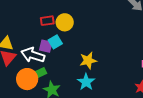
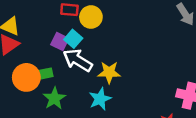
cyan square: (55, 42) -> (73, 39), turned -32
white arrow: (33, 55) -> (78, 60), moved

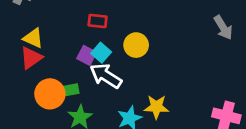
yellow circle: (91, 17) -> (136, 45), moved
yellow star: (109, 72) -> (156, 107), moved

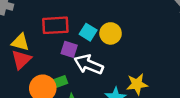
red rectangle: (98, 21) -> (55, 25), moved, size x1.5
cyan square: (101, 53) -> (88, 32), moved

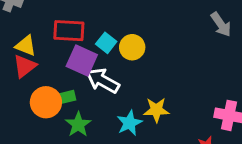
purple square: (69, 49) -> (82, 60), size x1.5

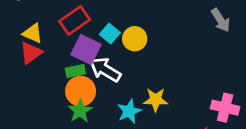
red rectangle: (69, 31) -> (75, 20), turned -40
green rectangle: (65, 97) -> (75, 71), moved
orange circle: (46, 102) -> (81, 91), moved

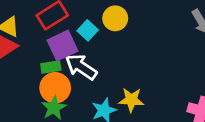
yellow circle: (135, 39) -> (115, 18), moved
purple square: (86, 50) -> (62, 46), turned 36

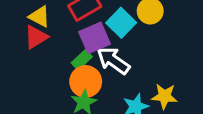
cyan square: (88, 30) -> (121, 23), size x1.4
green rectangle: (51, 67) -> (82, 60), turned -36

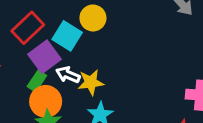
white arrow: (113, 61) -> (68, 75), size x0.7
yellow star: (165, 96) -> (91, 82), moved

